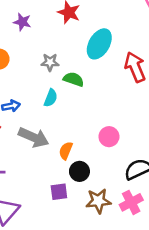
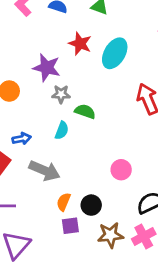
purple star: (22, 22) -> (47, 68), moved, size x1.5
cyan ellipse: (99, 44) -> (115, 53), moved
orange semicircle: (66, 151) -> (64, 202), moved

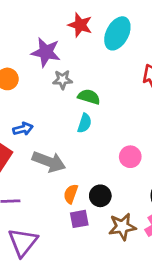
cyan semicircle: (62, 130) -> (84, 123), moved

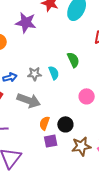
gray star: (63, 80) -> (35, 74), moved
green semicircle: (89, 97) -> (73, 60), moved, turned 49
cyan semicircle: (84, 123) -> (54, 73), turned -40

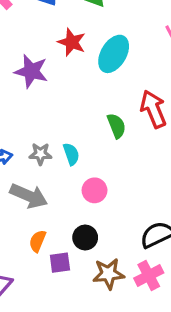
green semicircle: (73, 60) -> (116, 126), moved
pink circle: (87, 96) -> (95, 190), moved
orange semicircle: (44, 123) -> (38, 241), moved

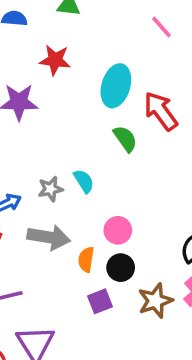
cyan ellipse: (114, 54) -> (116, 86), moved
pink circle: (95, 190) -> (118, 230), moved
orange semicircle: (38, 241) -> (86, 259), moved

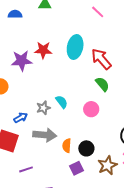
red star: (55, 60) -> (43, 50), moved
green semicircle: (125, 139) -> (102, 84), moved
pink circle: (118, 230) -> (91, 109), moved

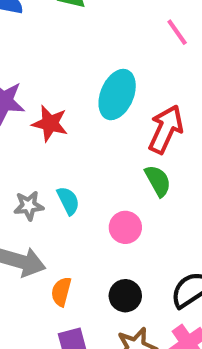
red star: (43, 50) -> (50, 123), moved
red arrow: (101, 59) -> (166, 129), turned 55
black circle: (86, 148) -> (125, 296), moved

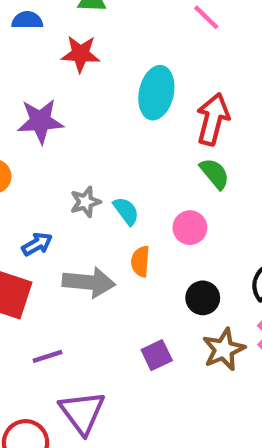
red star: (50, 123) -> (80, 54), moved
gray star: (29, 206) -> (85, 202), moved
orange semicircle: (61, 292) -> (140, 261), moved

